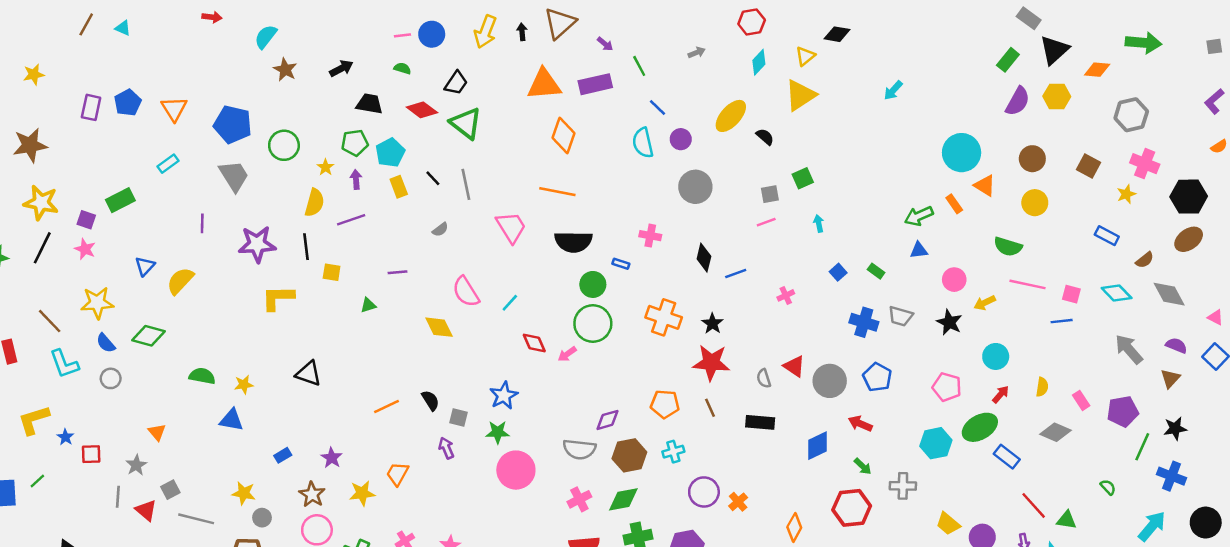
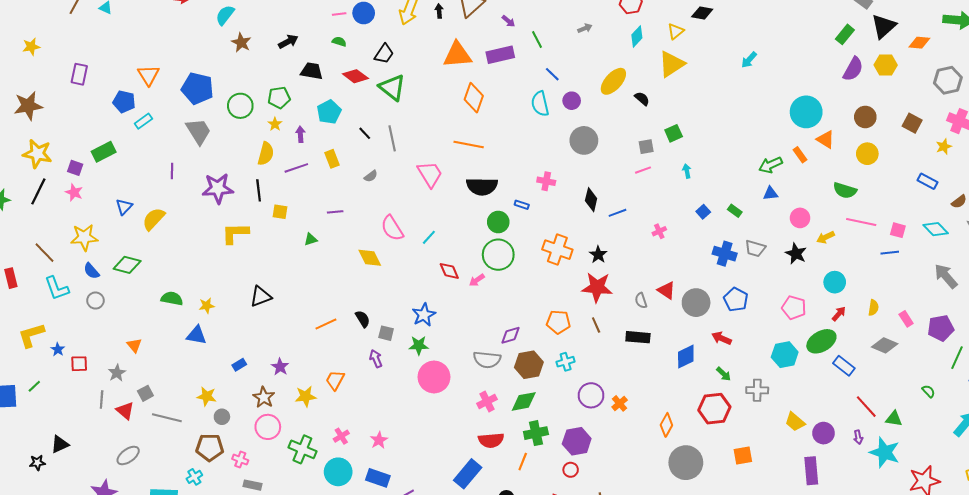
blue pentagon: (128, 103) -> (124, 102), moved, turned -30
green pentagon: (355, 143) -> (279, 98), moved
yellow rectangle: (399, 187) -> (332, 159), moved
black triangle: (308, 374) -> (261, 296), turned -40

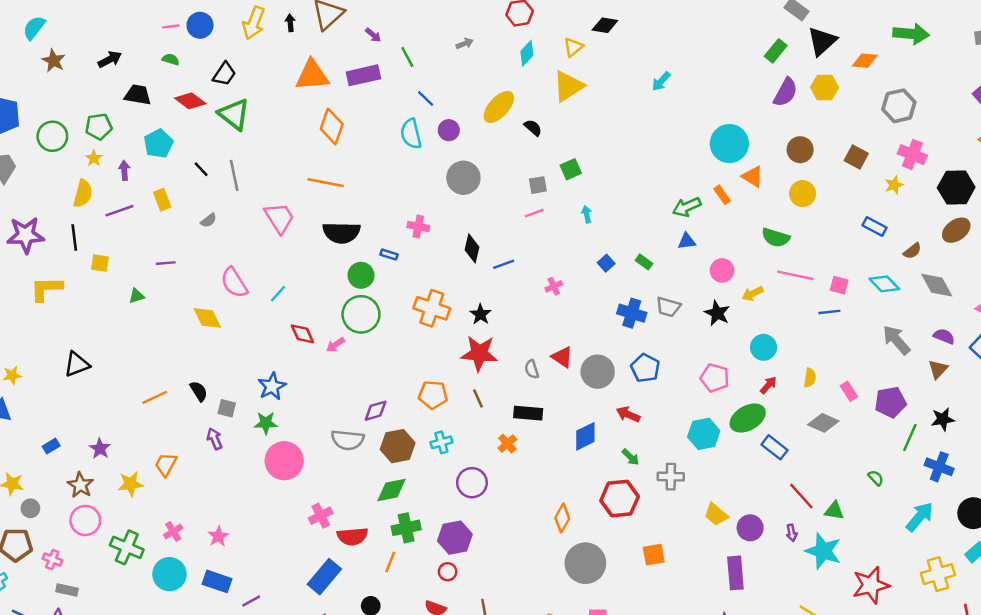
pink cross: (487, 401) -> (321, 516), moved
orange cross: (620, 403) -> (507, 444), moved

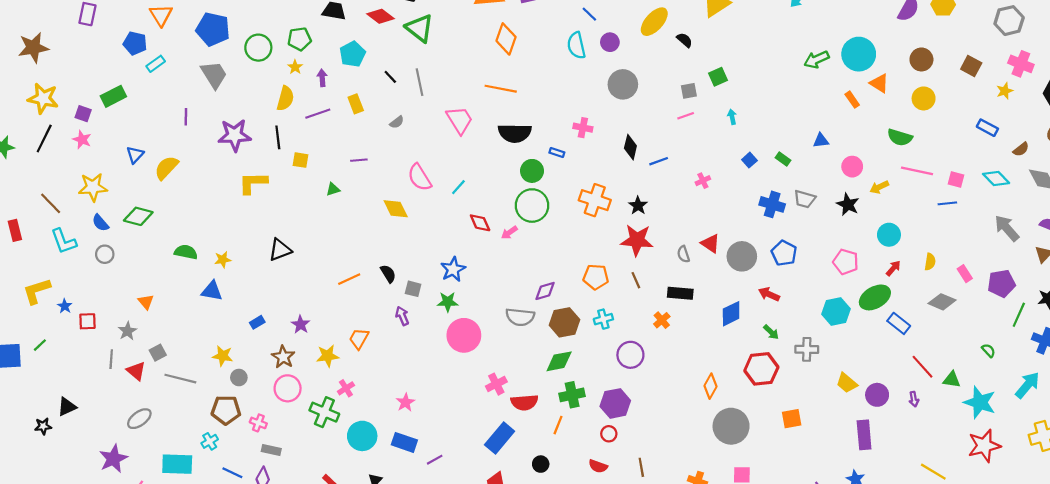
green arrow: (687, 207) -> (816, 59), moved
pink cross: (173, 531) -> (346, 388), moved
cyan star: (823, 551) -> (980, 402), moved

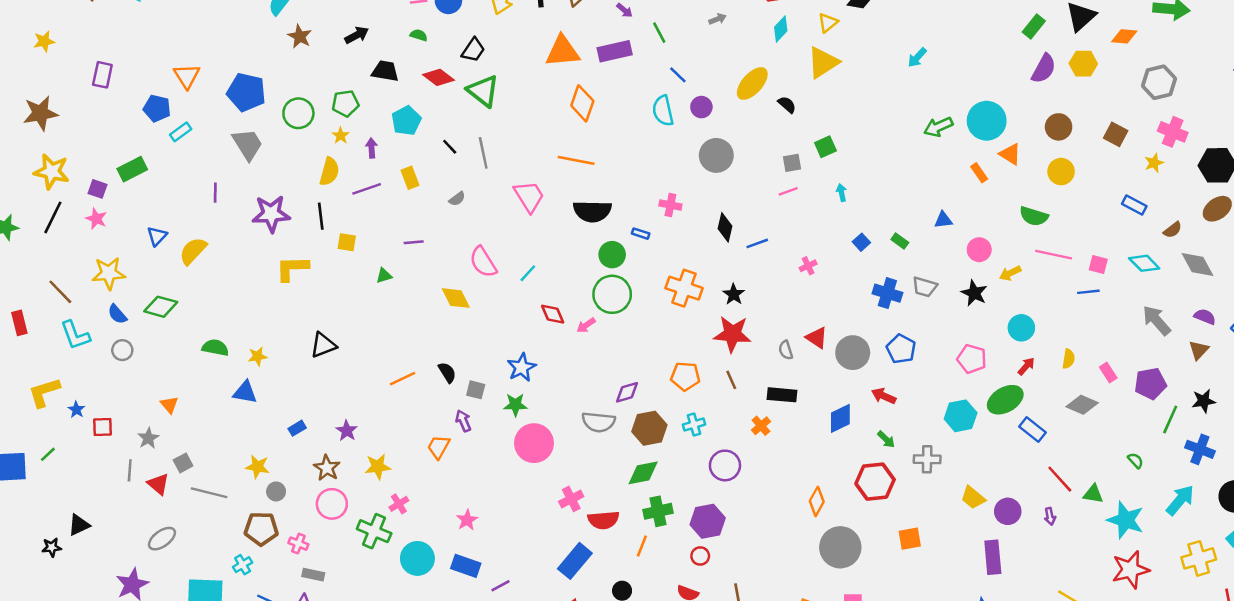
orange trapezoid: (359, 339) -> (439, 447), moved

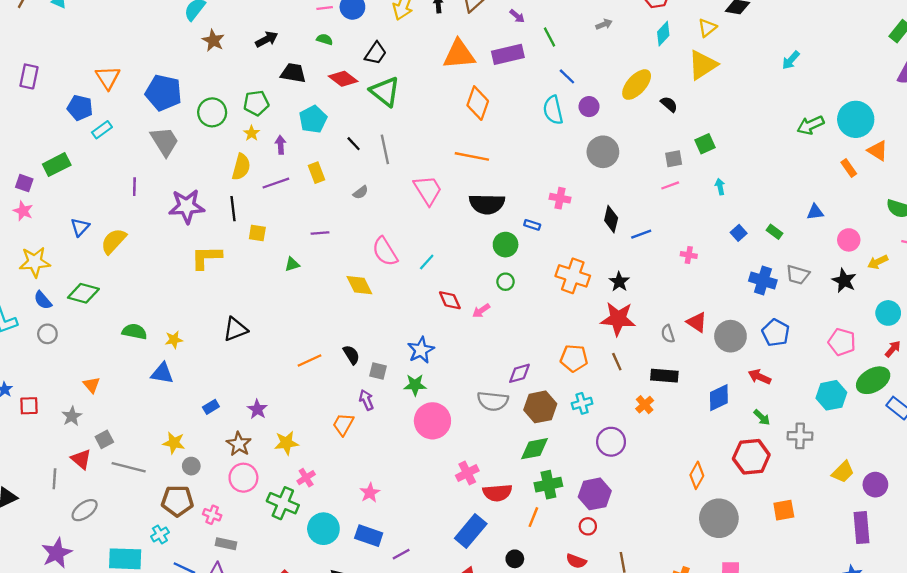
pink cross: (808, 266) -> (689, 255), turned 35
green circle: (612, 294) -> (506, 282), size x0.5
gray line: (130, 470) -> (54, 479), moved
yellow trapezoid: (973, 498) -> (843, 472), turned -85

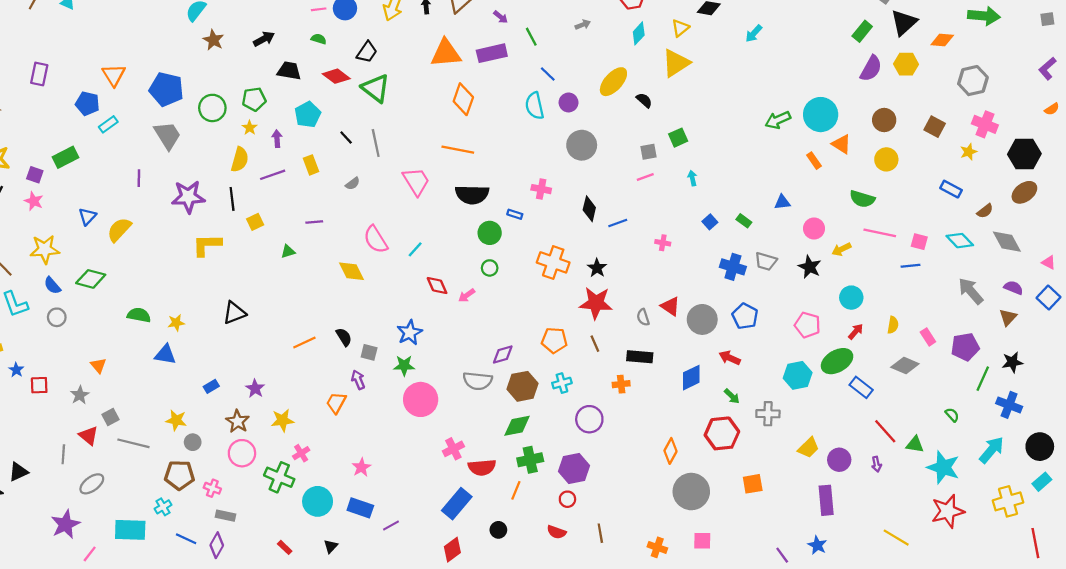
cyan arrow: (791, 60) -> (754, 33), moved
yellow square: (257, 233) -> (255, 222), turned -35
orange cross: (645, 405) -> (621, 384), turned 35

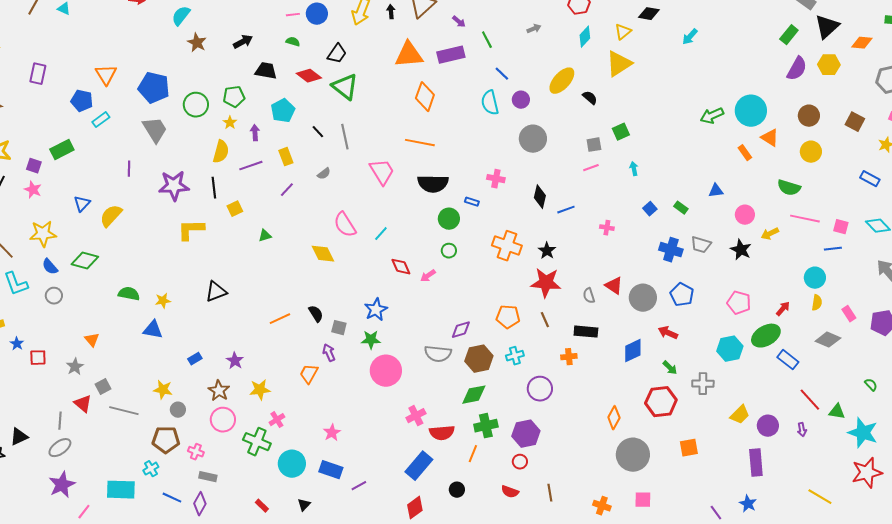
purple line: (314, 222) -> (287, 190), moved, turned -42
cyan circle: (851, 298) -> (815, 278), moved
gray ellipse: (92, 484) -> (60, 448), moved

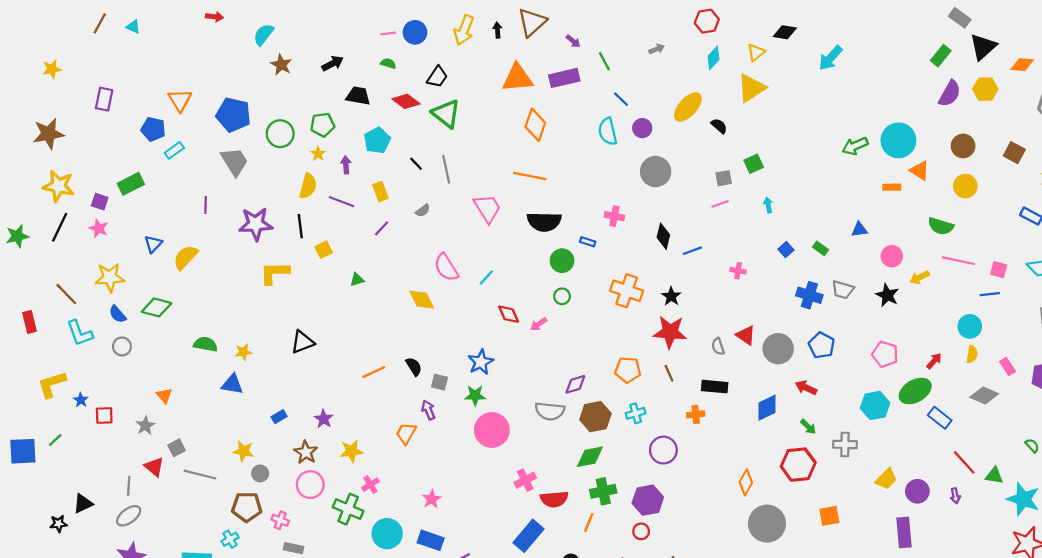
cyan arrow: (690, 37) -> (830, 58), size x1.4
orange rectangle: (745, 153) -> (892, 187), turned -56
purple line: (251, 166) -> (341, 202), turned 40

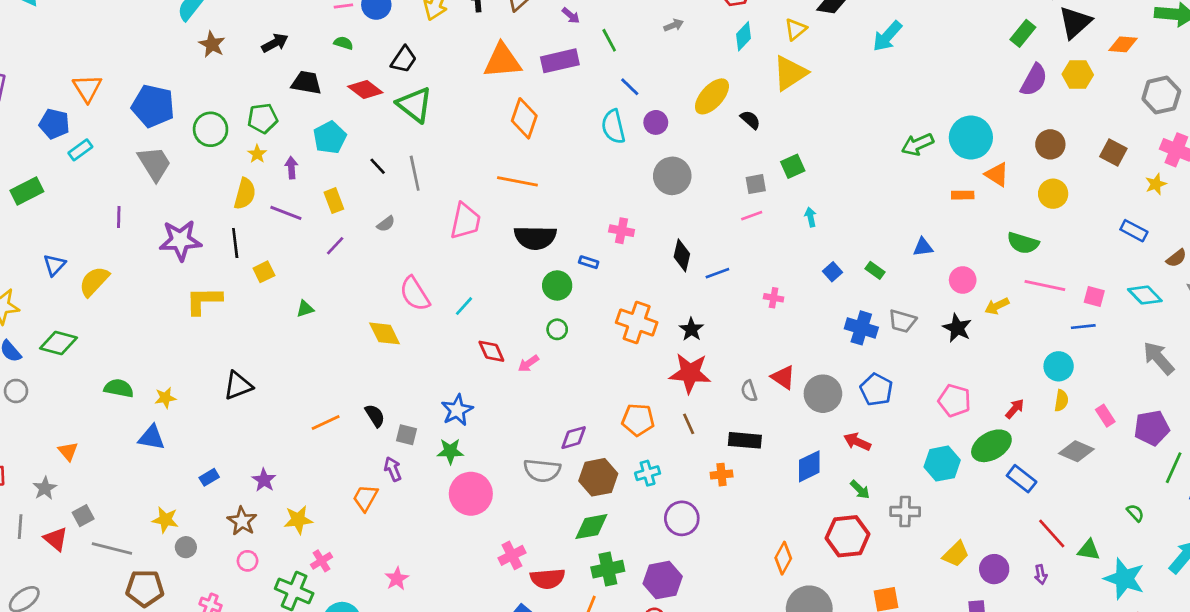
pink trapezoid: (487, 208) -> (465, 221), turned 44
pink circle: (310, 485) -> (248, 561), size x0.6
gray line: (129, 486) -> (20, 527), moved
brown pentagon: (247, 507) -> (145, 588), moved

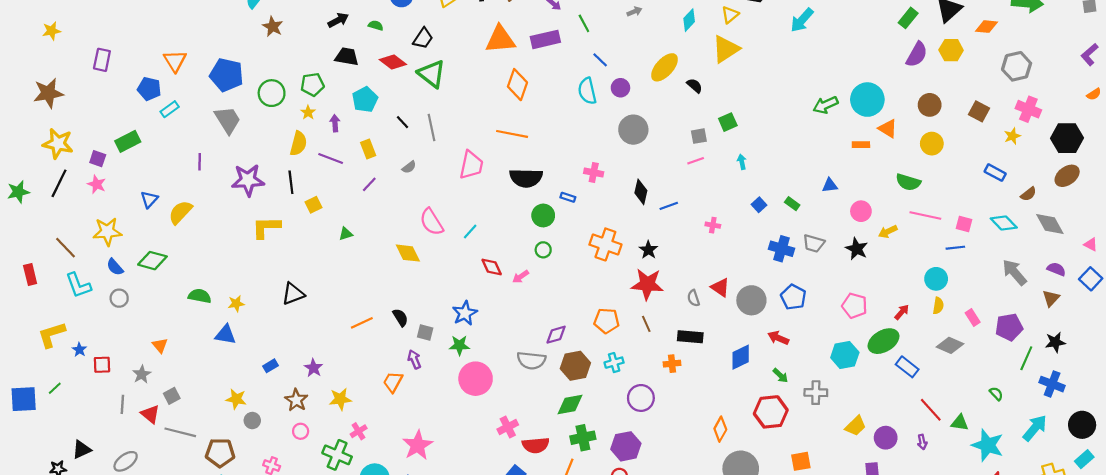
black arrow: (275, 43) -> (338, 20), moved
gray line: (112, 549) -> (180, 432), moved
pink star: (397, 579) -> (418, 445), size x1.6

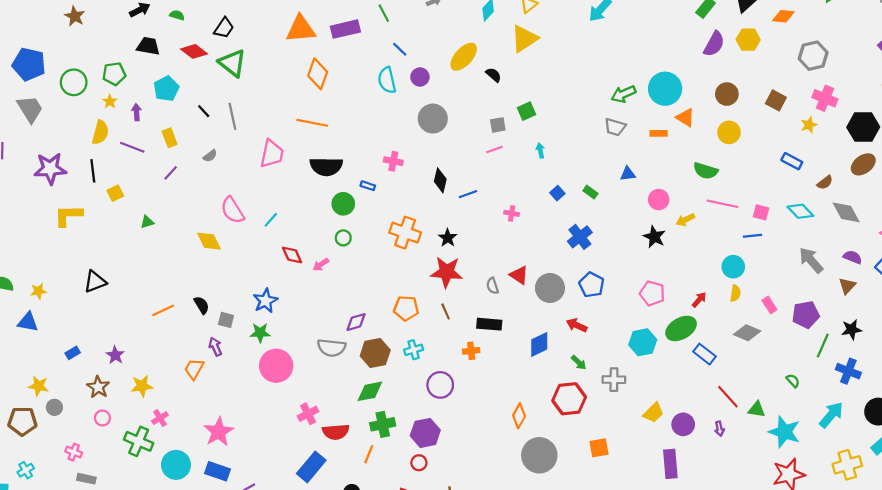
gray trapezoid: (814, 243) -> (615, 127), moved
blue cross: (782, 249) -> (580, 237), turned 35
brown pentagon: (220, 453) -> (22, 421), moved

